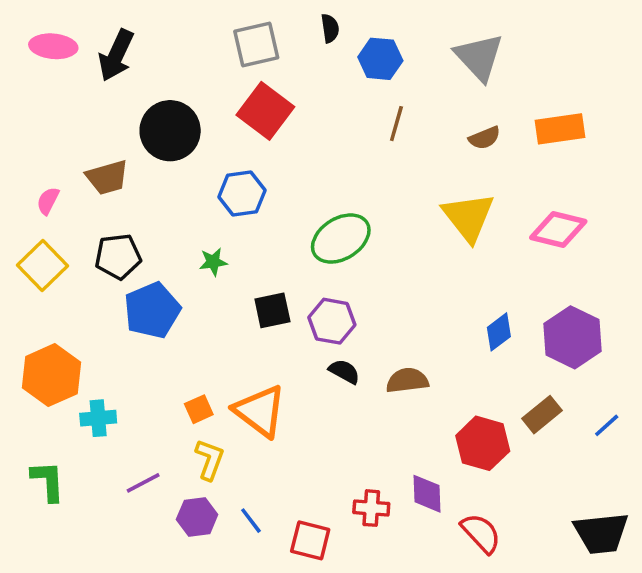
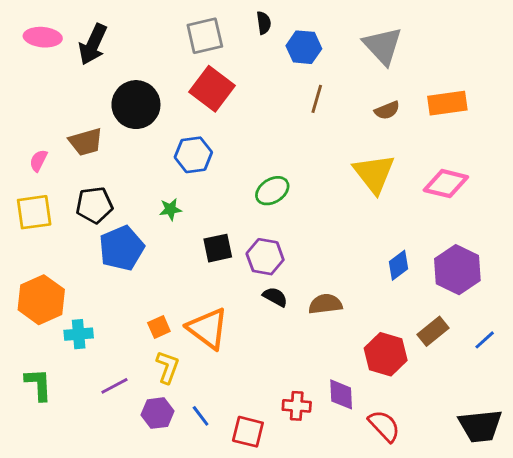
green ellipse: (341, 239) -> (272, 191), size x0.7
yellow square: (43, 265) -> (34, 212), turned 36

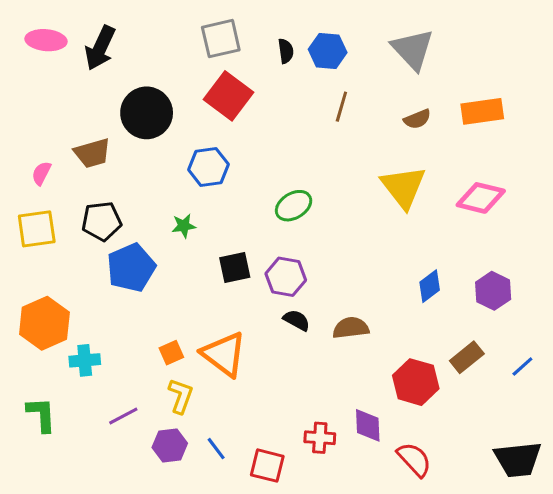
black semicircle: (264, 23) -> (286, 51), moved
purple hexagon: (457, 270) -> (493, 291), size x0.7

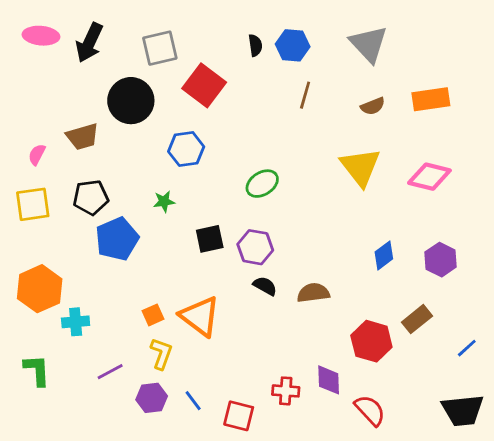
gray square: (221, 39) -> (160, 48), moved
blue line: (522, 367) -> (467, 348), moved

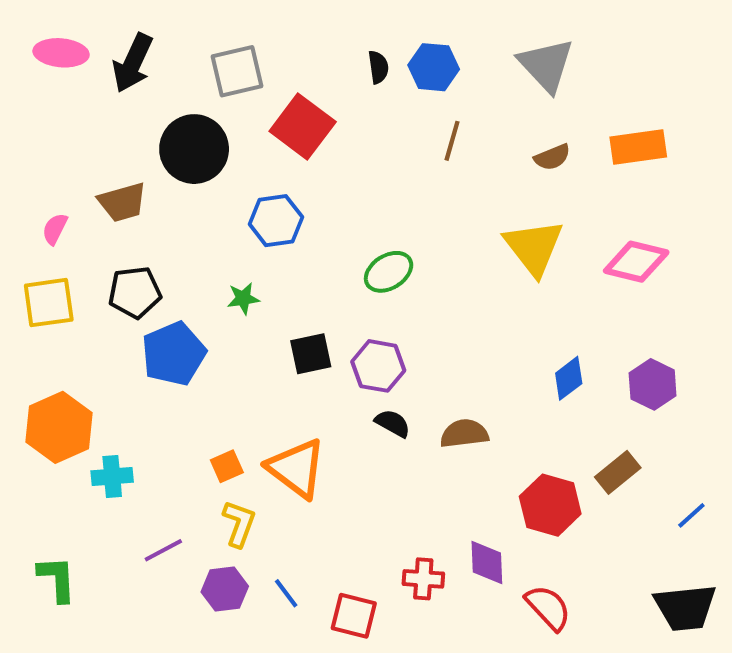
green L-shape: (37, 370) -> (57, 579), moved

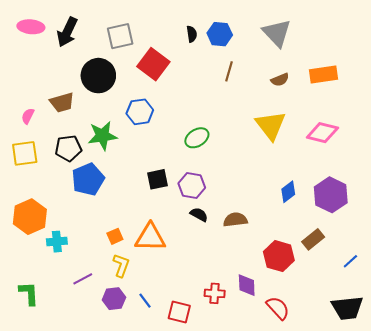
green star: (243, 298) -> (103, 136), moved, size x1.8
purple hexagon: (653, 384) -> (331, 195), size x1.4
orange triangle: (296, 468) -> (150, 237), turned -36

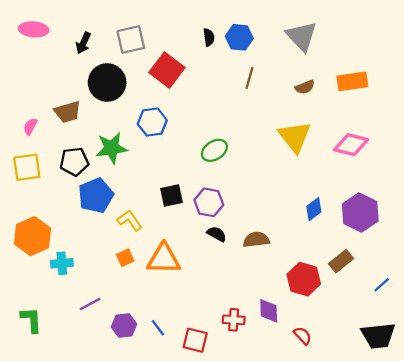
black arrow: (67, 32) -> (83, 43), moved, size x0.7
yellow L-shape: (121, 265) -> (130, 220), moved, turned -55
red semicircle: (278, 308) -> (303, 336), size x0.7

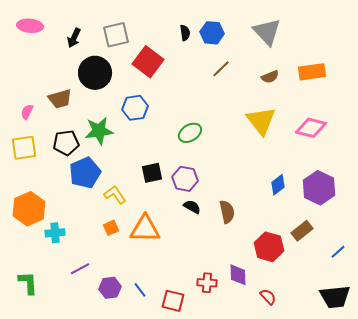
brown line: (249, 78) -> (221, 69), turned 30
brown semicircle: (256, 240) -> (227, 212), turned 85

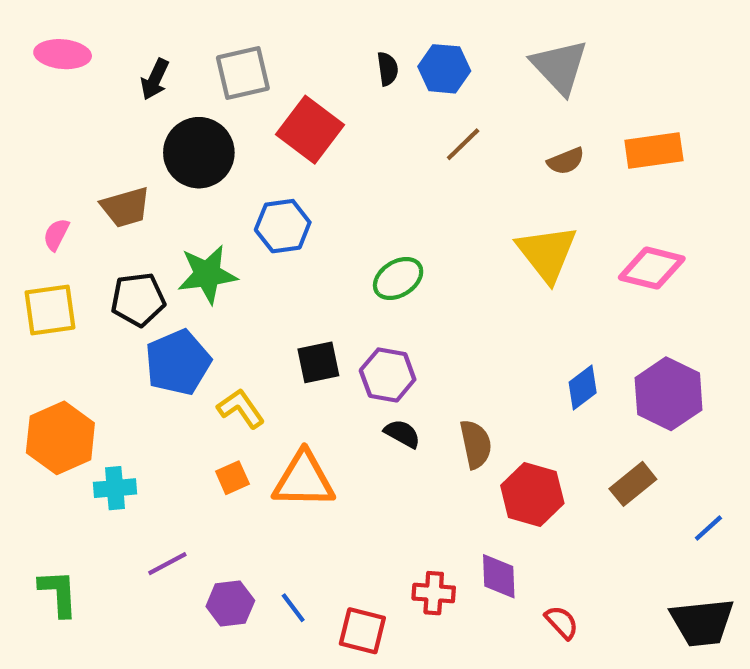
red hexagon: (269, 247) -> (532, 494), moved

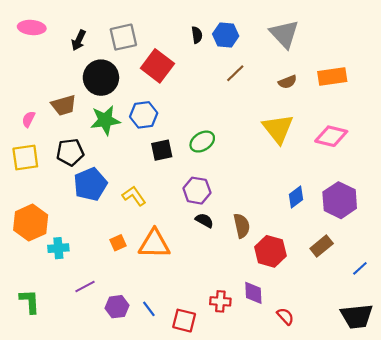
green star: (207, 274) -> (105, 120), moved
black square: (318, 362) -> (162, 150), moved
yellow L-shape: (241, 408) -> (134, 196), moved

